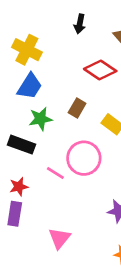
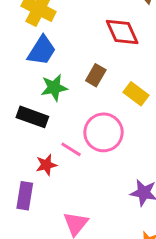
red diamond: (100, 70) -> (122, 32), turned 32
red star: (19, 187) -> (46, 165), moved

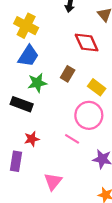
pink circle: (104, 132) -> (89, 115), moved
pink line: (71, 149) -> (72, 139), moved

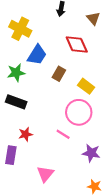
blue trapezoid: (28, 56) -> (37, 55), moved
green star: (37, 83) -> (16, 73), moved

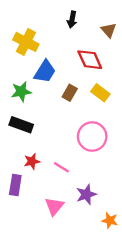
yellow rectangle: (86, 86) -> (100, 93), moved
pink line: (63, 134) -> (61, 167), moved
purple star: (91, 153) -> (86, 194), moved, turned -30

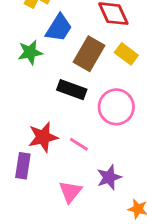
brown rectangle: (70, 93) -> (89, 54), size x1.6
black rectangle: (21, 125) -> (72, 90), moved
red star: (32, 161) -> (43, 137), size x1.5

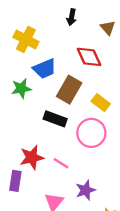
blue trapezoid: (59, 28) -> (45, 69), turned 35
yellow rectangle: (126, 54) -> (101, 103), moved

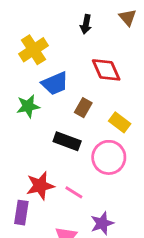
brown triangle: (108, 28) -> (128, 17), moved
yellow cross: (26, 39) -> (33, 50), turned 30
brown rectangle: (69, 90) -> (83, 108), size x0.6

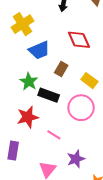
green star: (28, 106) -> (29, 82), moved, turned -30
red star: (40, 186) -> (28, 117), moved

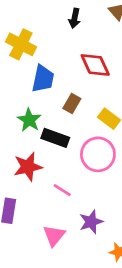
yellow cross: (23, 24) -> (21, 44), turned -30
blue trapezoid: (39, 50) -> (43, 79), turned -55

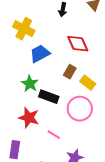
blue trapezoid: (43, 79) -> (40, 54), turned -130
brown rectangle: (72, 103) -> (70, 72), moved
red star: (28, 167) -> (29, 118), turned 30

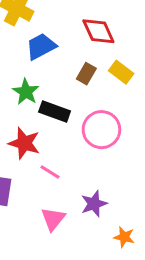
yellow rectangle: (88, 83) -> (121, 72), moved
pink line: (54, 135) -> (50, 172), moved

